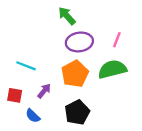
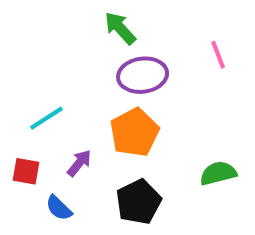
pink line: (117, 40) -> (218, 55), moved, turned -42
cyan line: (26, 66) -> (47, 118), turned -54
green semicircle: (112, 69) -> (218, 173), moved, size x0.7

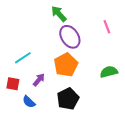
purple ellipse: (143, 75) -> (70, 37), turned 65
green semicircle: (218, 173) -> (109, 72), moved

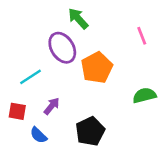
purple ellipse: (70, 37) -> (62, 48), moved
orange pentagon: (66, 65) -> (97, 68), moved

